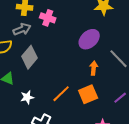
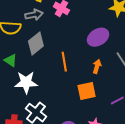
orange line: (61, 94) -> (64, 62), moved, turned -66
white star: (27, 97) -> (26, 82), size x1.6

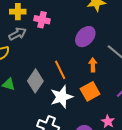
gray diamond: (36, 44) -> (35, 81), moved
white star: (26, 82) -> (62, 97), moved

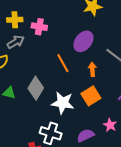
orange line: (60, 70) -> (63, 63), moved
white star: (62, 97) -> (63, 103), turned 30

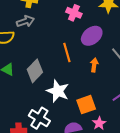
pink cross: (39, 27) -> (74, 13), moved
orange square: (91, 96) -> (86, 105), moved

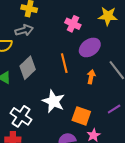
gray diamond: (35, 71) -> (28, 68), moved
orange square: (86, 105) -> (81, 116), turned 36
white cross: (39, 118) -> (21, 116), moved

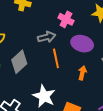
gray arrow: (24, 30) -> (47, 37), moved
purple ellipse: (90, 47) -> (82, 44), turned 50

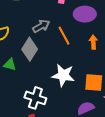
gray arrow: (47, 37) -> (41, 26), moved

